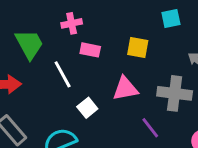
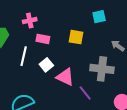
white line: (63, 74) -> (24, 56), turned 42
pink triangle: (125, 89) -> (65, 77), moved, turned 36
white square: (87, 108) -> (46, 65), moved

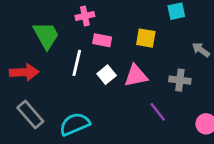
gray cross: (102, 69) -> (180, 80), size x0.7
pink triangle: (65, 77) -> (136, 76), moved, turned -36

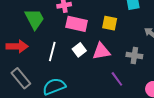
pink rectangle: (102, 40) -> (77, 24), size x1.5
white line: (77, 63) -> (52, 52), moved

